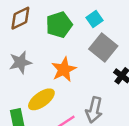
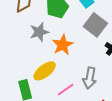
gray star: (20, 62) -> (39, 32), moved

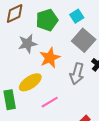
gray arrow: (90, 78) -> (77, 74), moved

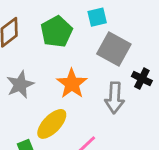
cyan square: (77, 16) -> (97, 17), turned 32
gray star: (28, 44) -> (20, 85), moved

